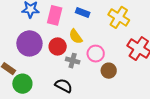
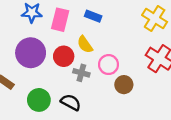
yellow cross: (119, 17) -> (155, 18), moved
green circle: (22, 84) -> (39, 100), moved

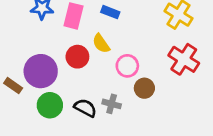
purple circle: (31, 53) -> (41, 71), moved
gray cross: (81, 73) -> (112, 104), moved

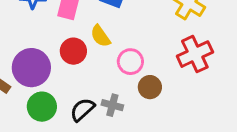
red cross: (184, 59) -> (195, 54), turned 32
black semicircle: (85, 108) -> (82, 110), turned -70

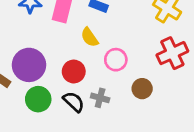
red circle: (73, 51) -> (74, 72), moved
brown circle: (150, 87) -> (142, 89), moved
black semicircle: (82, 110) -> (74, 102), turned 85

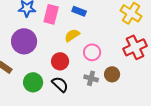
yellow semicircle: (90, 37) -> (72, 35), turned 91
purple circle: (29, 65) -> (24, 41), moved
gray cross: (100, 98) -> (91, 78), moved

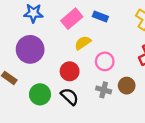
blue rectangle: (79, 11) -> (100, 16), moved
pink rectangle: (51, 14) -> (72, 19), moved, turned 36

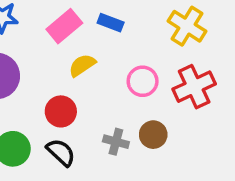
pink circle: (105, 61) -> (143, 81), moved

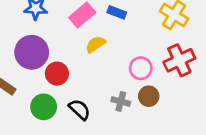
pink circle: (143, 81) -> (141, 68), moved
red circle: (61, 111) -> (57, 74), moved

